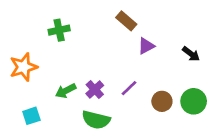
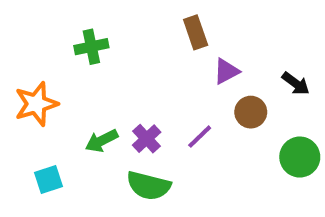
brown rectangle: (126, 21) -> (196, 32), turned 30
brown circle: (162, 101) -> (251, 112), moved

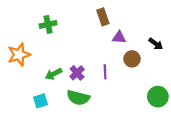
purple triangle: (226, 71) -> (119, 37), turned 32
purple line: (200, 137) -> (105, 72), turned -48
green circle: (300, 157) -> (158, 97), moved
cyan square: (48, 180) -> (40, 101), moved

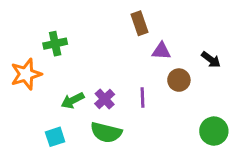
green cross: (48, 24) -> (55, 44), moved

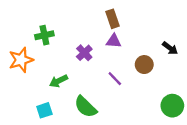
purple triangle: (161, 51) -> (114, 41), moved
purple line: (142, 98) -> (115, 79), turned -42
purple cross: (105, 99) -> (84, 53), moved
green semicircle: (106, 132) -> (86, 107), turned 30

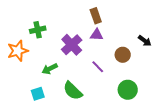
purple cross: (84, 53) -> (72, 45), size x1.5
green circle: (172, 106) -> (128, 90), moved

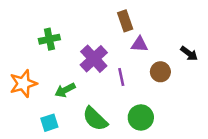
purple triangle: (97, 35) -> (140, 44), moved
orange star: (18, 51) -> (23, 84), moved
purple line: (98, 67) -> (121, 77), moved, turned 32
green circle: (128, 90) -> (141, 117), moved

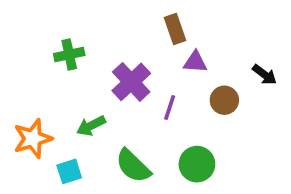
purple line: (121, 77) -> (170, 107), turned 30
orange star: (23, 84) -> (33, 139), moved

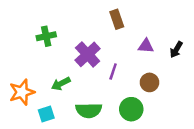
purple triangle: (195, 62) -> (146, 46), moved
black arrow: (265, 75) -> (176, 50), turned 84
brown circle: (224, 100) -> (149, 82), moved
green semicircle: (133, 166) -> (89, 110), turned -45

